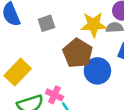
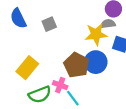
yellow star: (94, 25) -> (96, 34), moved
brown pentagon: (78, 53) -> (76, 65), moved

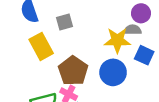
brown pentagon: (76, 65) -> (73, 71), moved
yellow rectangle: (27, 68) -> (41, 46), moved, turned -75

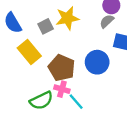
gray semicircle: (133, 30) -> (107, 21), turned -32
yellow star: (117, 40) -> (67, 18), moved

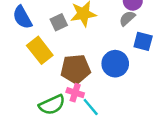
brown pentagon: (62, 68) -> (75, 69), turned -30

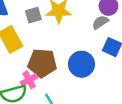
pink cross: (75, 93) -> (29, 80), moved, turned 35

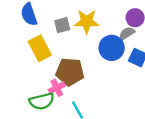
blue circle: (81, 64) -> (112, 48), moved

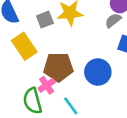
blue circle: (112, 48) -> (98, 72), moved
green semicircle: (42, 101) -> (33, 101), turned 95

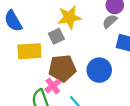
gray square: (45, 20) -> (56, 36), moved
yellow rectangle: (24, 46) -> (29, 51), turned -55

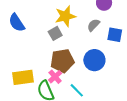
gray semicircle: (110, 21) -> (93, 25), moved
yellow rectangle: (29, 51) -> (23, 77), moved

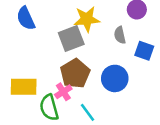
gray semicircle: (93, 25) -> (120, 35), turned -64
gray square: (55, 33) -> (71, 39), size x1.5
brown pentagon: (62, 61) -> (75, 73), turned -30

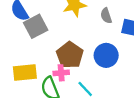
gray square: (71, 39) -> (36, 26), moved
pink cross: (63, 92) -> (61, 73), turned 35

